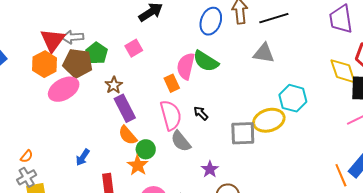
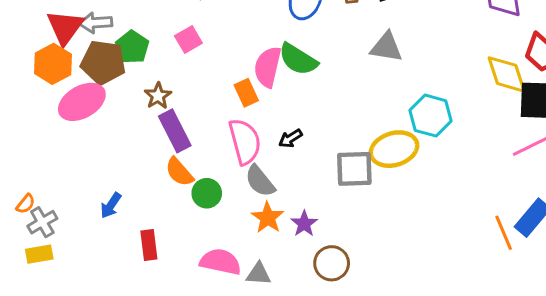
black arrow: (201, 113) -> (290, 138), turned -77
orange star: (138, 165) -> (268, 218), moved
gray cross: (27, 177) -> (42, 222), moved

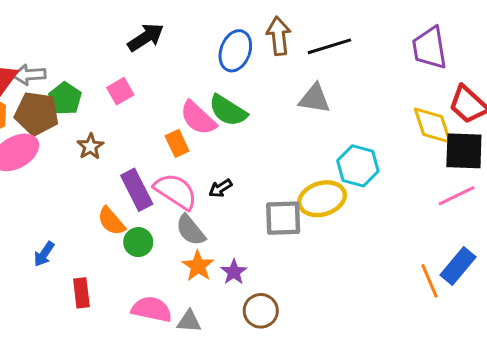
pink semicircle: (268, 67) -> (198, 118), turned -60
purple rectangle: (175, 131) -> (137, 190), moved
pink semicircle: (245, 141) -> (176, 191), turned -42

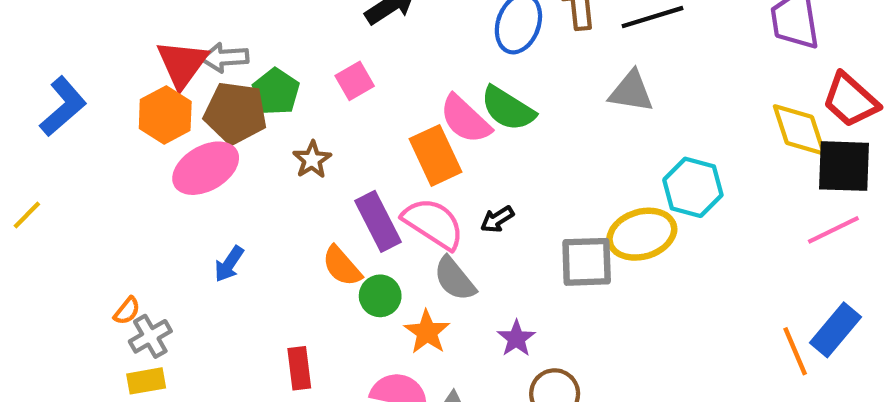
orange rectangle: (177, 143) -> (435, 155), size x1.5
blue arrow: (44, 254) -> (229, 264), moved
orange star: (198, 266) -> (427, 332), moved

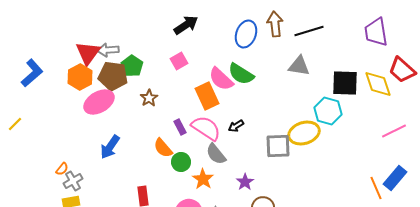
pink square: (355, 81) -> (179, 61), moved
black square: (844, 166) -> (345, 83), moved
purple rectangle: (378, 221) -> (180, 127), size x0.6
blue arrow: (229, 264) -> (110, 147), size x1.4

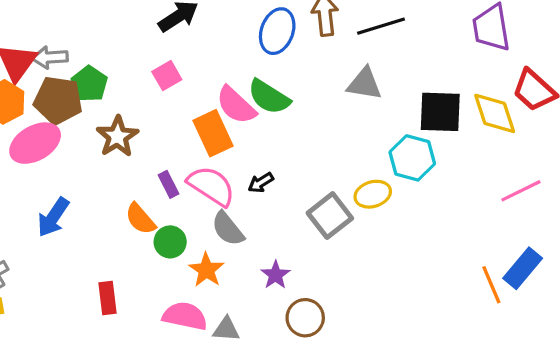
brown star: (149, 98) -> (117, 137), size x1.4
yellow ellipse: (304, 133) -> (373, 194), size x0.7
gray square: (278, 146) -> (330, 216), turned -36

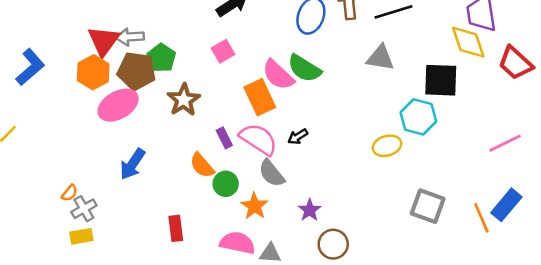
yellow diamond: (495, 113) -> (468, 42), moved
gray square: (330, 216) -> (428, 206), moved, turned -32

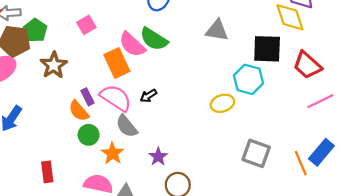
red trapezoid: (516, 63) -> (307, 65), moved
orange semicircle: (202, 165) -> (79, 111), moved

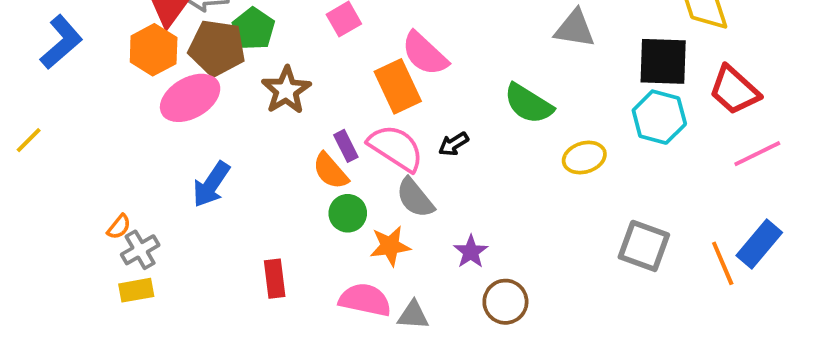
green semicircle: (154, 39) -> (529, 104), moved
cyan hexagon: (249, 79) -> (659, 117), moved
orange star: (112, 153) -> (390, 246), turned 30

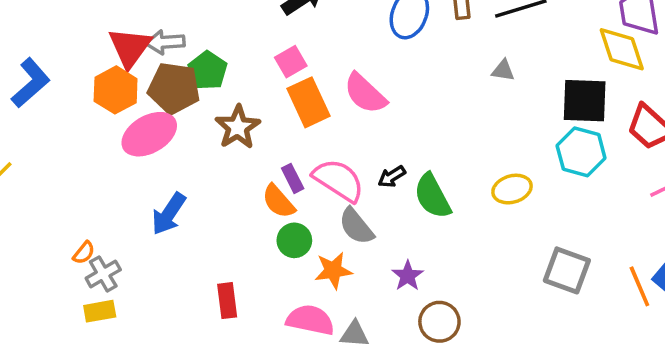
gray triangle: (575, 29) -> (503, 70), size x0.6
orange rectangle: (398, 86) -> (309, 102), moved
green semicircle: (529, 104) -> (432, 196), moved, turned 30

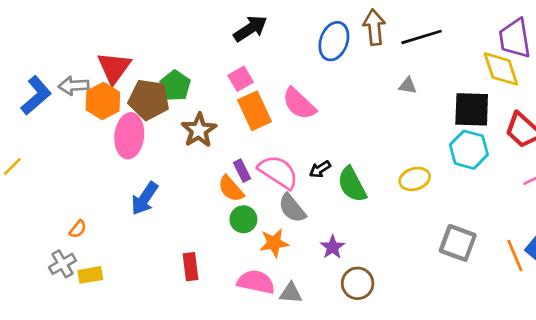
gray arrow: (165, 42) -> (74, 86), moved
pink ellipse: (149, 134) -> (129, 136), turned -54
gray cross: (103, 274) -> (62, 264), moved

